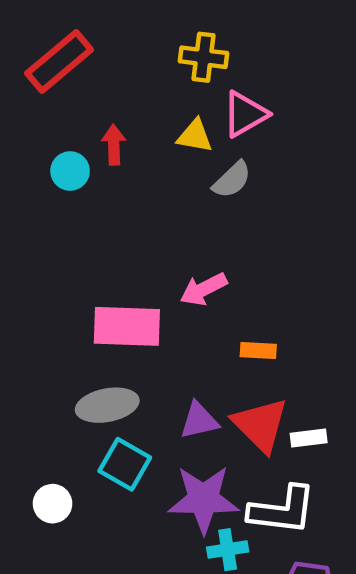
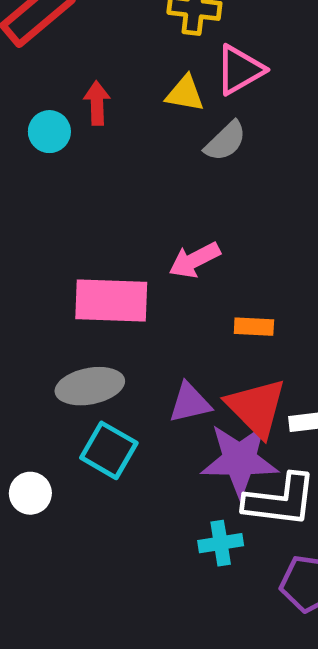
purple star: (204, 499) -> (240, 460), moved

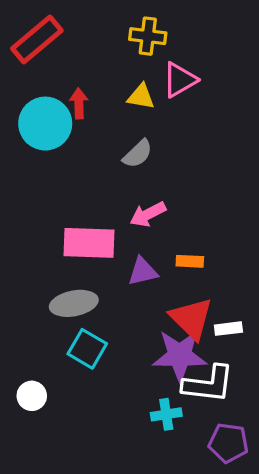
cyan circle: (49, 132) -> (45, 124), size x1.8
gray semicircle: (225, 141) -> (138, 154), moved
purple triangle: (190, 403) -> (143, 271), moved
white circle: (30, 493) -> (32, 396), moved

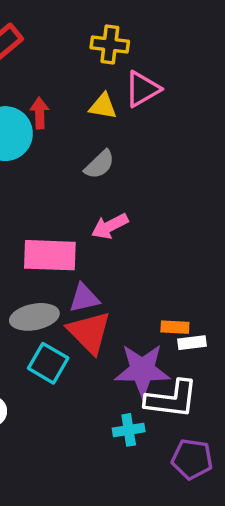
orange rectangle: (190, 261) -> (175, 327), moved
purple triangle: (143, 271) -> (84, 298), moved
red triangle: (191, 319) -> (89, 332), moved

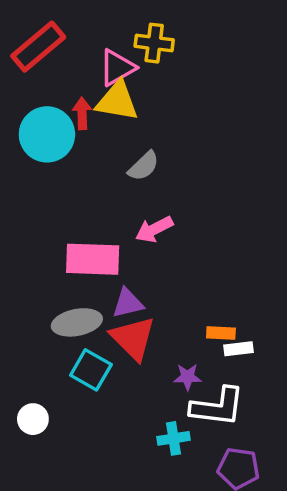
pink triangle: (142, 89) -> (117, 68), moved
yellow triangle: (103, 106) -> (117, 101), moved, size x1.5
purple star: (142, 370) -> (188, 377), size x0.5

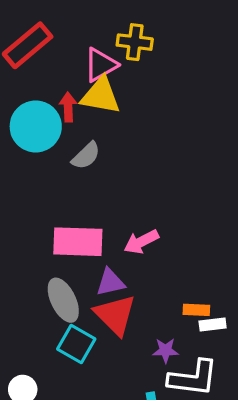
gray semicircle: (144, 166) -> (86, 156), moved
pink arrow: (154, 229) -> (141, 242), moved
gray ellipse: (77, 322) -> (63, 300), turned 75

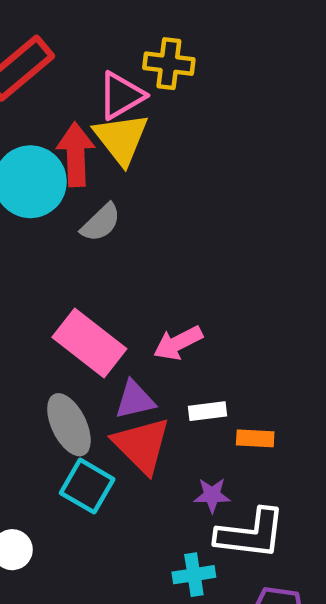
yellow triangle: (101, 96) -> (121, 139), turned 42
red arrow: (68, 107) -> (76, 154), size x1.5
pink rectangle: (78, 242) -> (89, 343), turned 36
white rectangle: (213, 324) -> (208, 411), moved

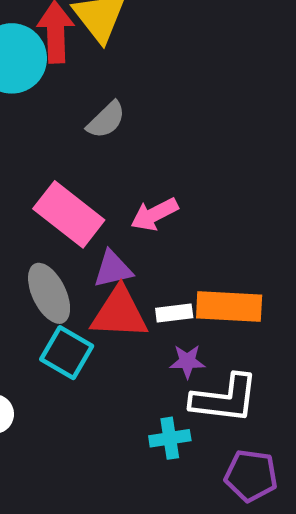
gray semicircle: (101, 223) -> (106, 120), moved
white rectangle: (208, 411) -> (174, 313), moved
orange rectangle: (255, 438) -> (229, 306), size x1.8
red triangle: (142, 445) -> (119, 313), turned -42

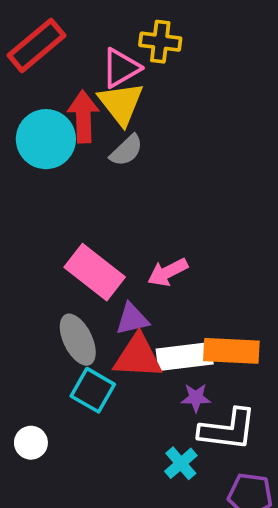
gray semicircle: (106, 120) -> (126, 150), moved
white rectangle: (174, 313) -> (185, 356), size x1.8
cyan cross: (170, 438) -> (181, 463), turned -32

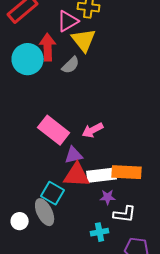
yellow triangle: (121, 104) -> (84, 40), moved
gray ellipse: (78, 340) -> (45, 212), moved
white L-shape: (228, 430) -> (125, 214), size x0.7
cyan cross: (181, 463) -> (100, 232), turned 30

